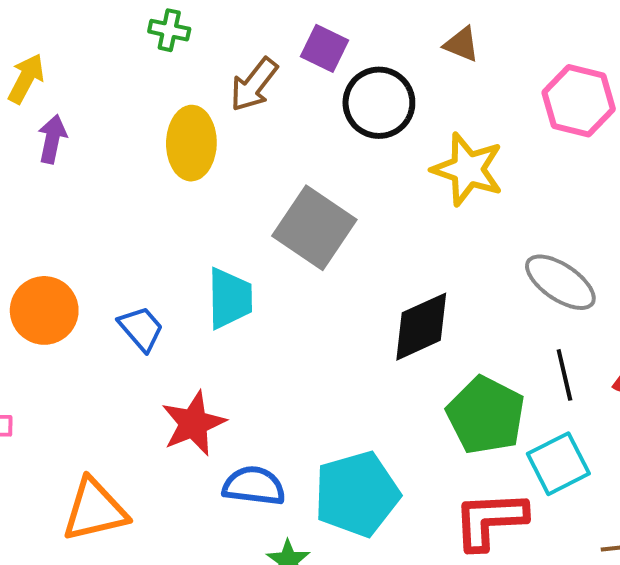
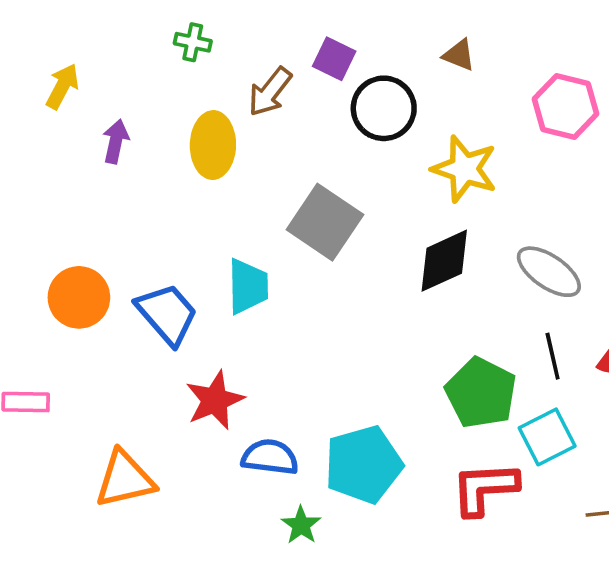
purple arrow: (52, 139) -> (116, 141), moved
black diamond: (421, 327) -> (444, 261), moved
blue trapezoid: (141, 329) -> (167, 314), size x1.5

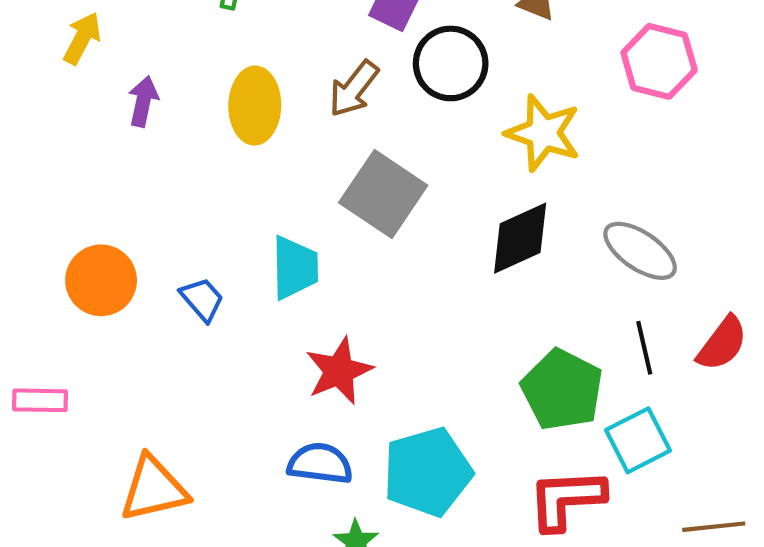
brown arrow: (270, 92) -> (354, 89), moved
blue trapezoid: (167, 314) -> (202, 299), size x0.6
red star: (215, 400) -> (339, 371), moved

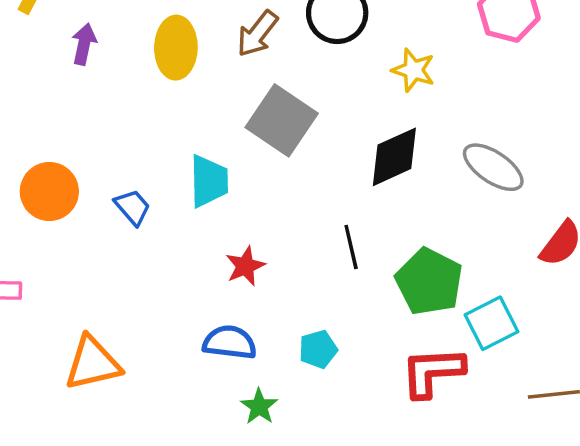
yellow star: (543, 133) -> (413, 70), size x0.7
black line: (644, 348) -> (351, 247), moved
red star: (339, 371) -> (245, 266), size x0.7
cyan pentagon: (427, 472) -> (318, 349), size x0.5

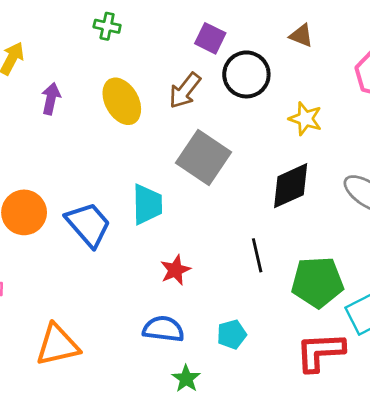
yellow ellipse: (176, 48) -> (122, 101), turned -30
blue trapezoid: (133, 207) -> (88, 225), size x1.6
green pentagon: (429, 282) -> (317, 282), turned -30

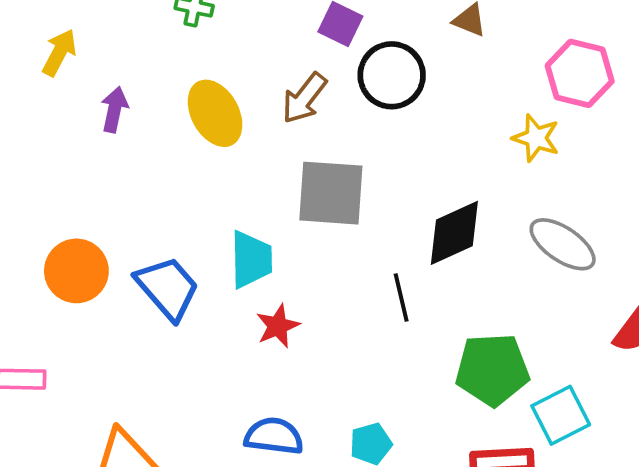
yellow star: (305, 119) -> (536, 138), moved
gray square: (204, 158) -> (331, 193), turned -30
black line: (257, 255) -> (401, 297), moved
red star: (175, 270) -> (278, 326), moved

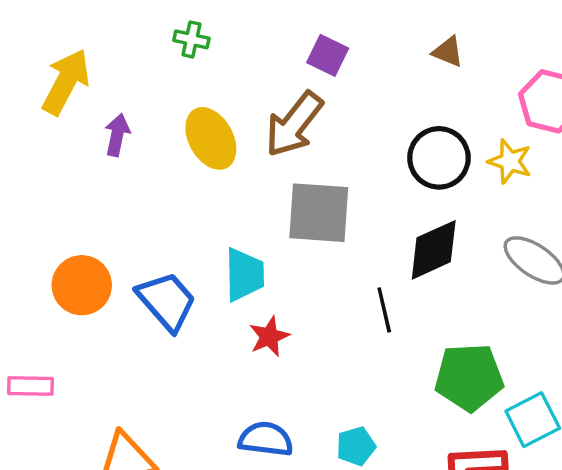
yellow arrow: (59, 53) -> (66, 82), size x1.5
black circle: (392, 75) -> (439, 158), moved
brown arrow: (304, 98) -> (294, 124), size x1.4

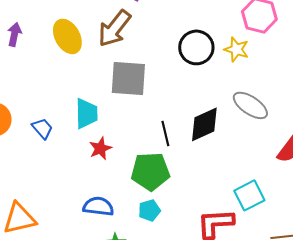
black diamond: (434, 250) -> (204, 124), moved
blue trapezoid: (167, 301) -> (42, 128), size x0.6
green pentagon: (469, 377) -> (150, 171), moved

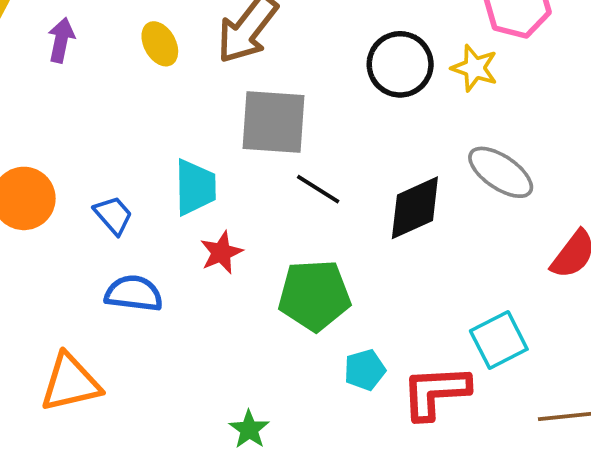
yellow ellipse: (67, 36) -> (160, 44), size x0.7
black line: (165, 133) -> (318, 189), moved, turned -45
blue semicircle: (98, 206) -> (134, 293), moved
cyan pentagon: (149, 210) -> (365, 370), moved

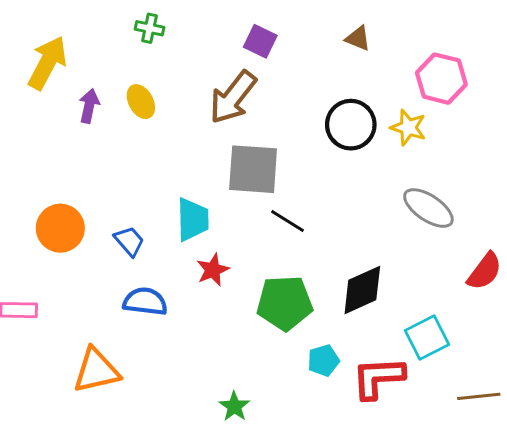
yellow ellipse: (160, 44) -> (141, 102), moved
black diamond: (415, 208) -> (362, 290), moved

